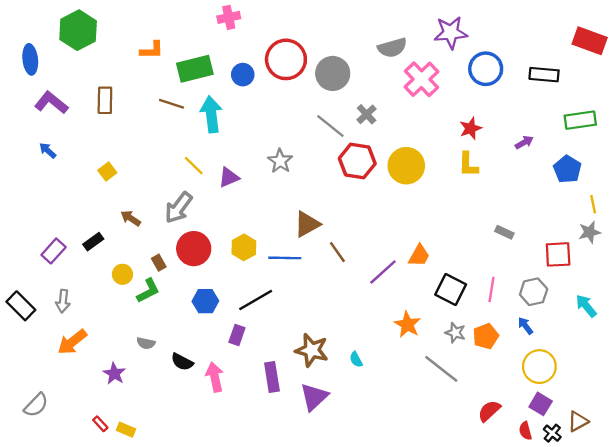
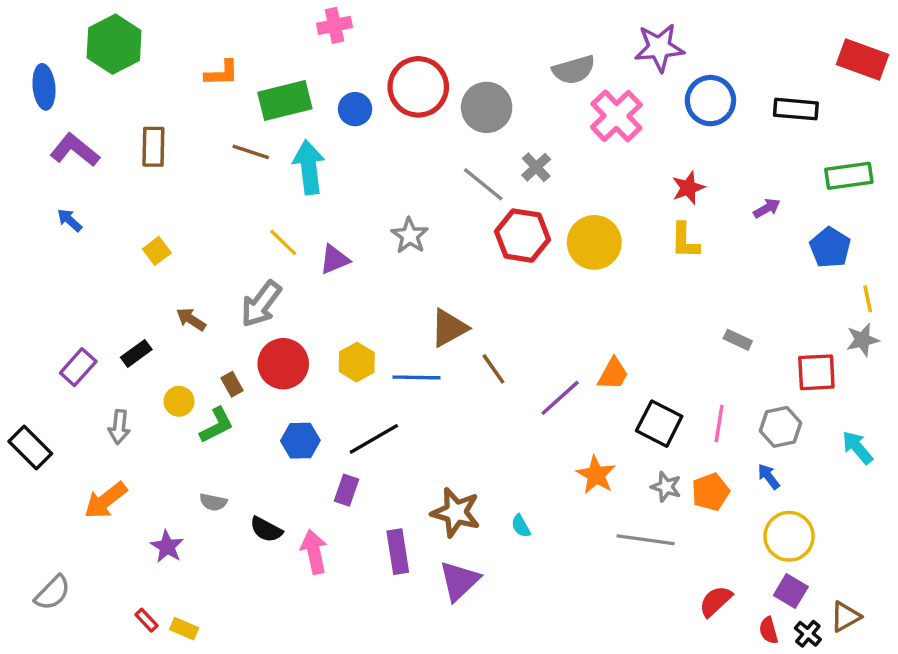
gray arrow: (63, 301) -> (119, 427), moved
gray line: (441, 369) -> (646, 540), turned -30

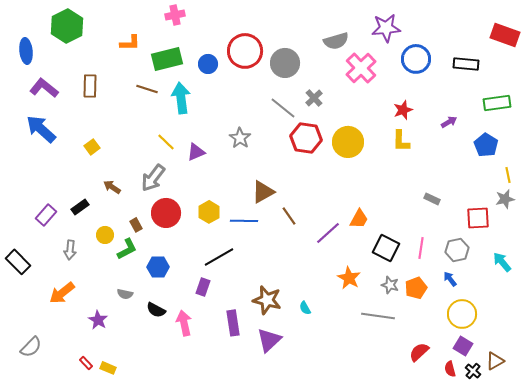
pink cross: (335, 25) -> (175, 15), moved
blue arrow: (70, 220) -> (41, 129), size x2.0
blue hexagon: (300, 441) -> (158, 267), moved

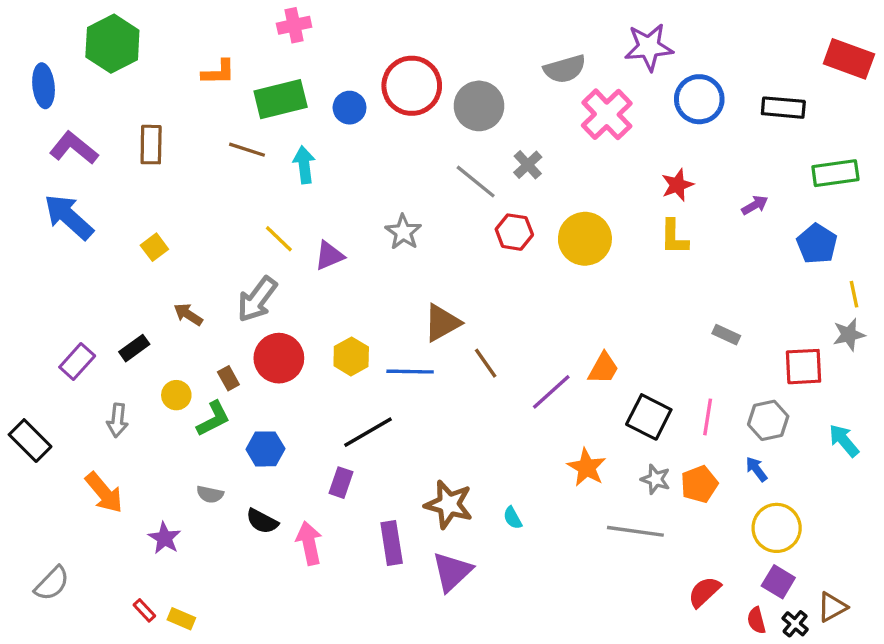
cyan arrow: (181, 98) -> (304, 165), size x0.7
red hexagon: (306, 138) -> (514, 232), size x0.7
orange arrow: (62, 293) -> (104, 493), turned -92

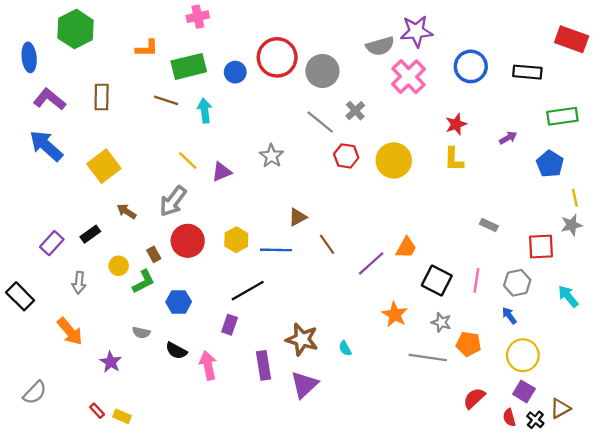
purple star: (649, 47) -> (416, 31), moved
yellow square: (154, 247) -> (104, 166), size x1.8
brown triangle: (442, 323) -> (298, 217), size x0.7
orange pentagon: (699, 484) -> (468, 344), moved, turned 30

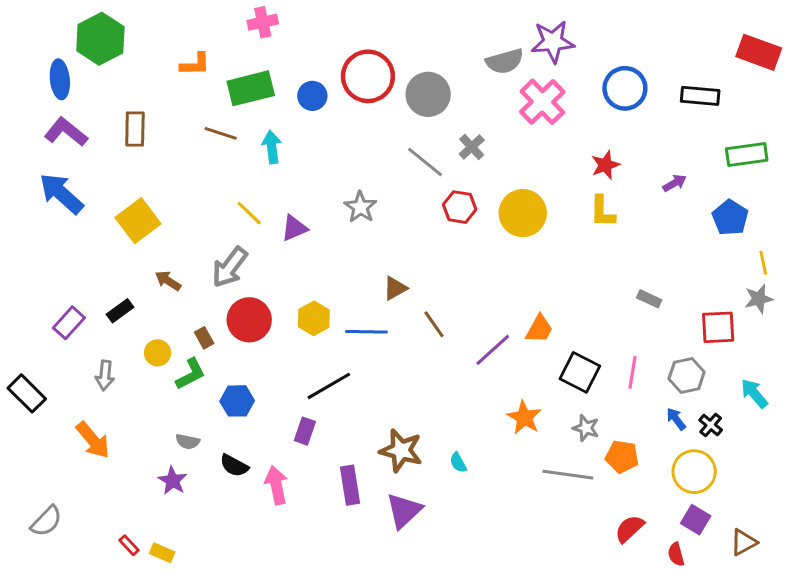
blue ellipse: (29, 57) -> (60, 79), moved
purple star: (111, 362) -> (173, 481), moved
black cross: (535, 420) -> (711, 425), moved

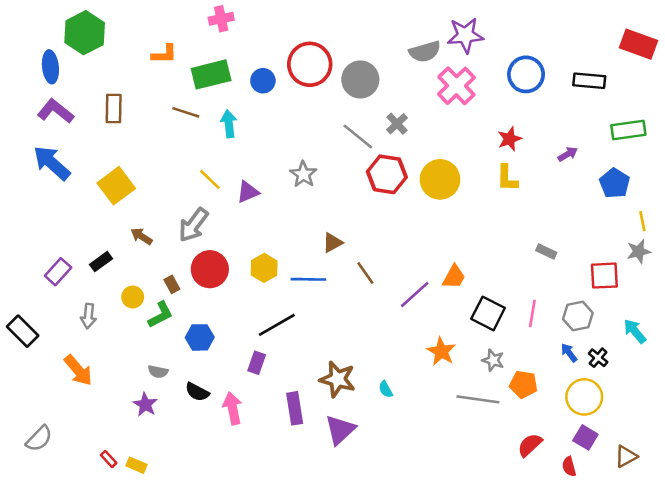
red hexagon: (460, 207) -> (387, 174), size x1.4

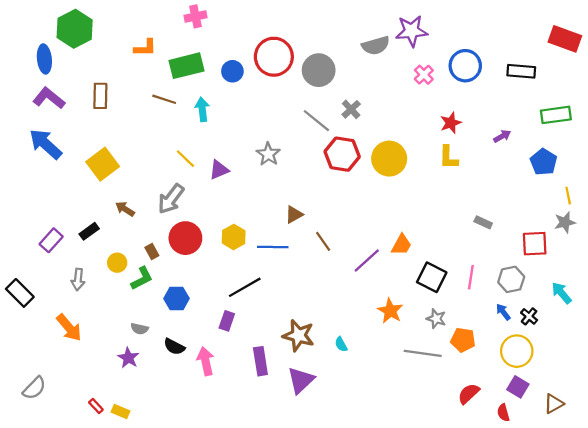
pink cross: (456, 86) -> (424, 75), moved, size x0.6

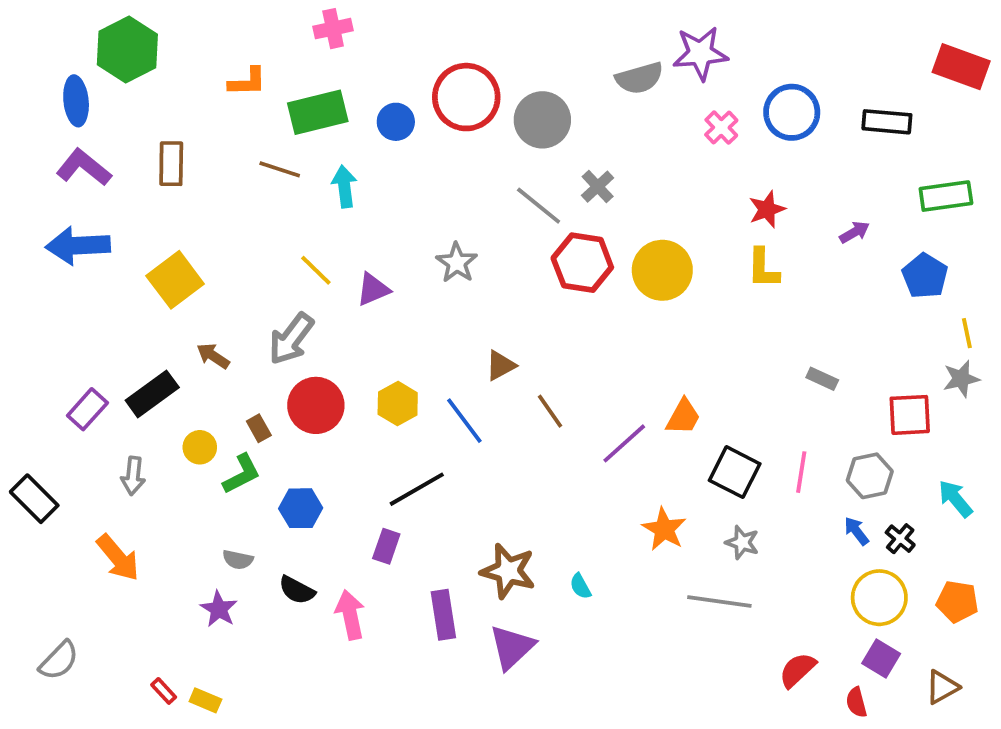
blue arrow: (46, 144) -> (78, 246), turned -45
black rectangle: (89, 231) -> (152, 394), size x1.5
blue line: (273, 247) -> (464, 421), turned 52
orange pentagon: (463, 340) -> (957, 601), moved

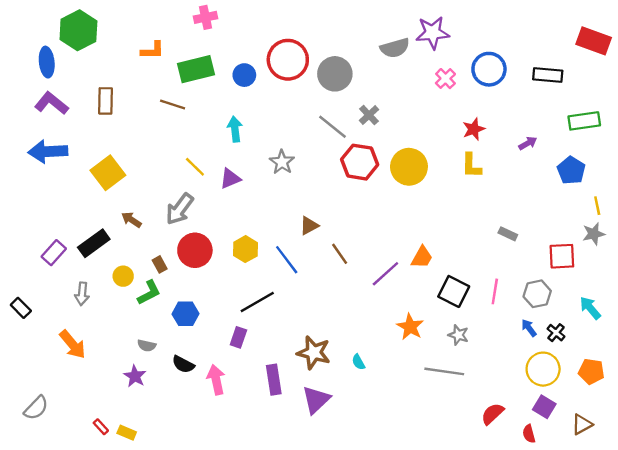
cyan arrow: (344, 187) -> (235, 129), moved
black rectangle: (34, 499) -> (21, 308), size x0.7

